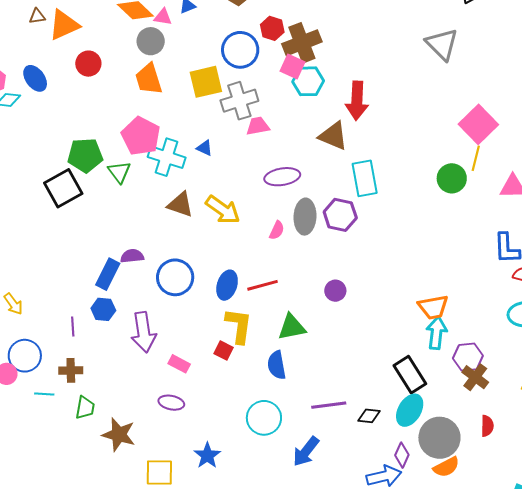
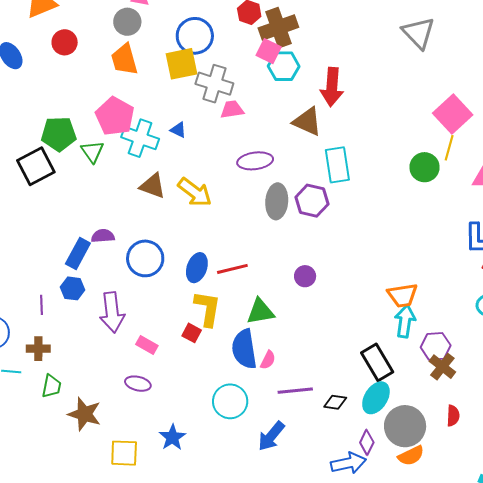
blue circle: (240, 50) -> (195, 36), moved
gray cross: (239, 101) -> (214, 84), turned 33
pink semicircle: (277, 230) -> (268, 360), moved
blue semicircle: (277, 365) -> (244, 349), size x1.4

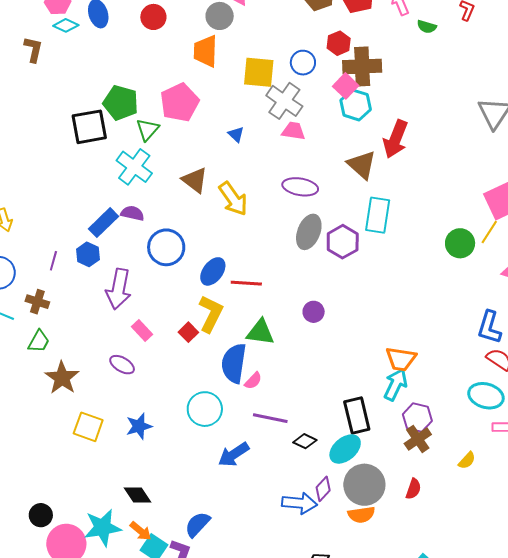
blue circle: (195, 36) -> (303, 63), moved, size x0.7
cyan cross: (140, 138) -> (134, 167), moved

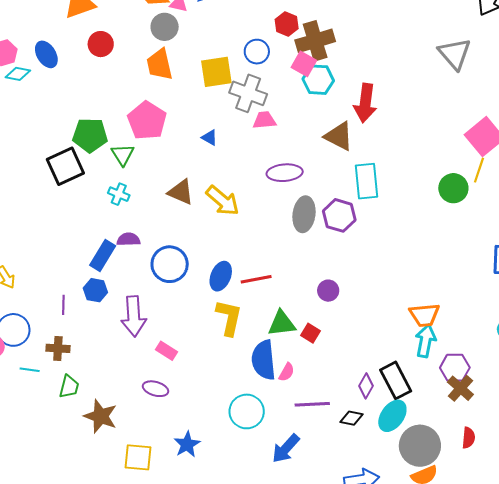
cyan cross: (134, 167) -> (119, 194), size x0.6
red square: (188, 332) -> (311, 333), moved
purple diamond: (323, 489) -> (366, 386), moved

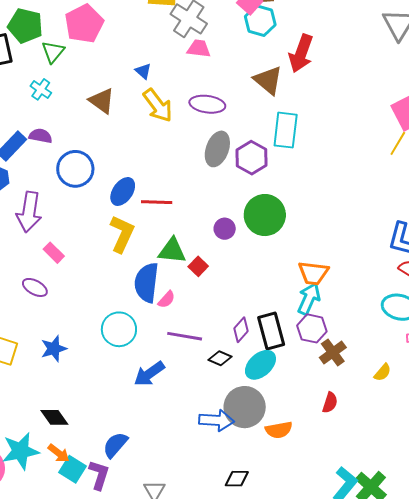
blue triangle: (210, 138) -> (143, 71), moved
green circle: (453, 188) -> (265, 215), moved, size x1.4
yellow arrow: (223, 201) -> (158, 105), moved
purple hexagon: (455, 368) -> (312, 328), moved
gray circle: (420, 446) -> (245, 407), moved

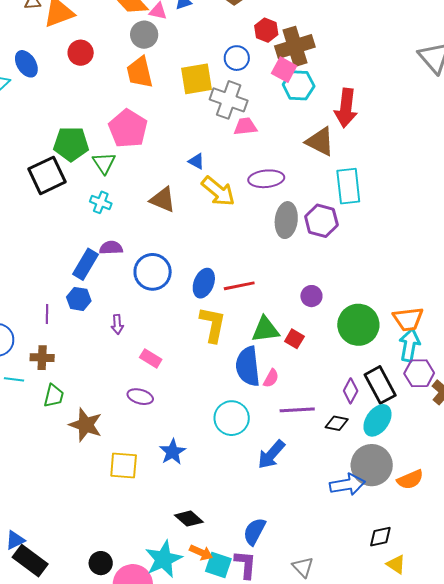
purple arrow: (29, 212) -> (117, 324), size x0.5
green circle: (265, 215) -> (358, 325), moved

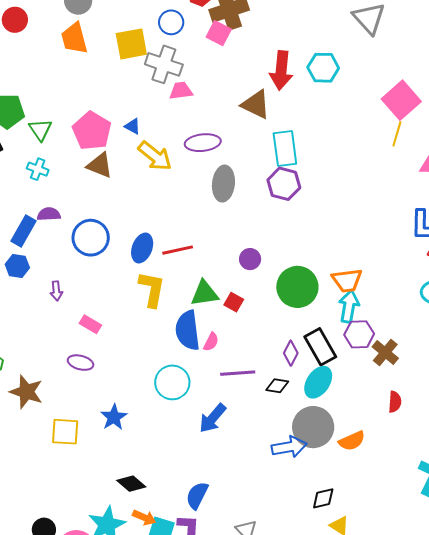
cyan hexagon: (299, 85) -> (323, 68), moved
pink pentagon: (128, 129) -> (92, 131), moved
purple hexagon: (321, 221) -> (284, 184), moved

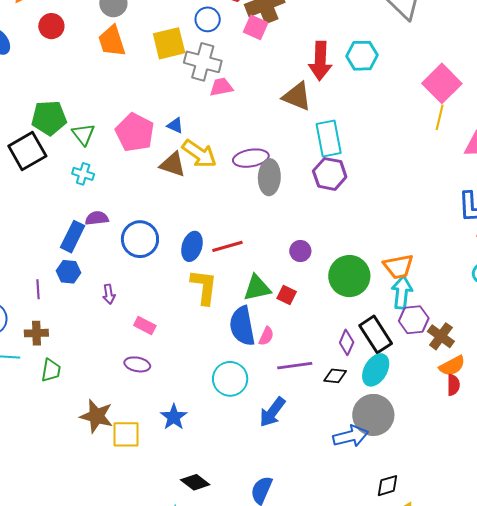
purple ellipse: (203, 143) -> (251, 158), moved
brown triangle: (100, 165) -> (173, 164), moved
brown star: (26, 392) -> (96, 416), moved
orange semicircle: (352, 441) -> (452, 366), moved

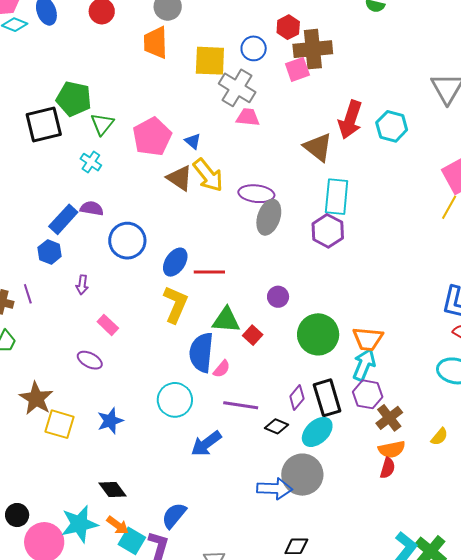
pink square: (256, 27) -> (297, 69), turned 30
purple line: (38, 289) -> (28, 294), moved, turned -30

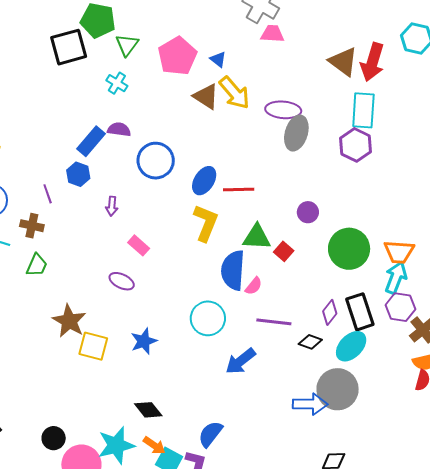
red arrow: (350, 120) -> (372, 62), moved
purple line: (28, 294) -> (48, 194), moved

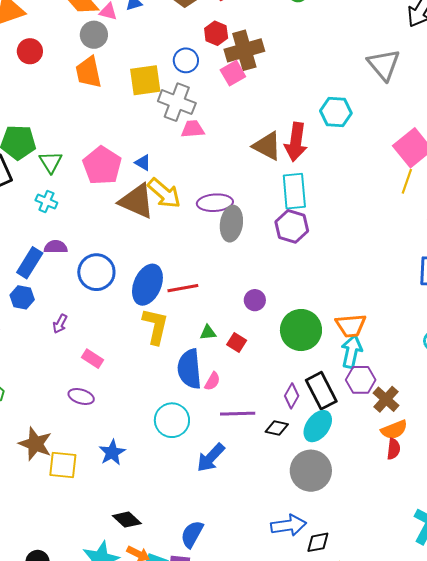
brown triangle: (206, 96) -> (137, 201), size x1.4
blue ellipse: (204, 181) -> (147, 285), size x1.4
purple arrow: (112, 206) -> (60, 324), turned 30
green triangle: (257, 237) -> (208, 333), size x0.6
blue arrow: (310, 404) -> (289, 525), moved

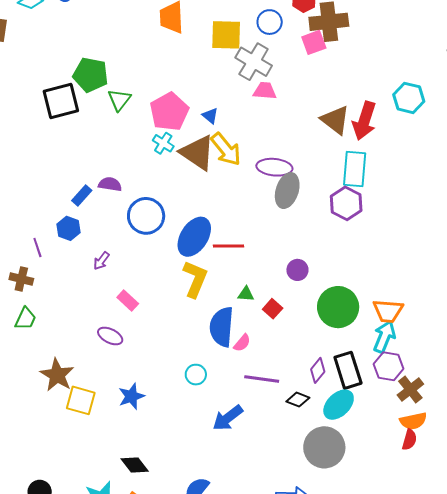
cyan cross: (46, 201) -> (163, 143), moved
blue rectangle: (30, 263) -> (82, 196), size x0.7
cyan circle: (172, 420) -> (196, 375), size x0.6

